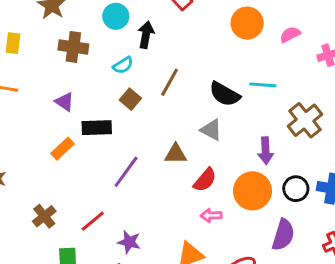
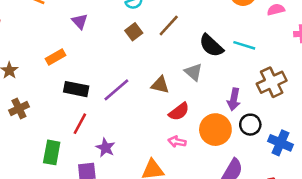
black rectangle: (97, 128) -> (76, 89), moved
orange rectangle: (63, 149) -> (56, 57), moved
black circle: (296, 189) -> (250, 125), moved
brown cross: (44, 216) -> (19, 108), moved
red line: (93, 221) -> (80, 124), turned -35

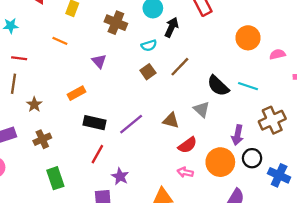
green rectangle: (52, 152) -> (55, 178), moved, turned -30

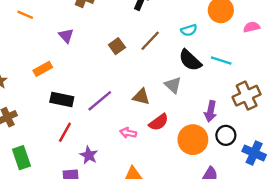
cyan semicircle: (149, 45) -> (189, 30), moved
pink arrow: (185, 172) -> (128, 133), moved

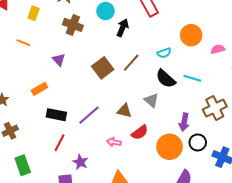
brown square: (117, 46) -> (103, 68), size x1.5

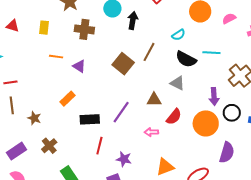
orange line: (23, 43) -> (56, 57), moved

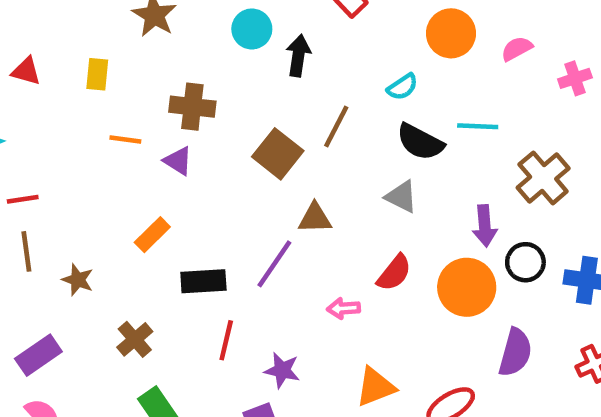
brown cross: (84, 29) -> (192, 107), moved
brown triangle: (154, 100) -> (315, 218), moved
brown cross: (49, 146) -> (135, 339), moved

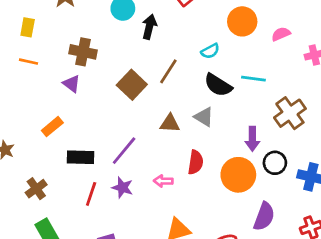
orange line: (125, 140) -> (29, 62), moved
brown triangle: (315, 218) -> (170, 123), moved
red semicircle: (394, 273) -> (196, 162), turned -35
purple star: (282, 370) -> (122, 188), moved

